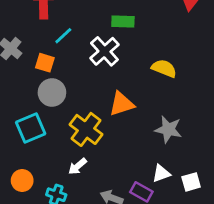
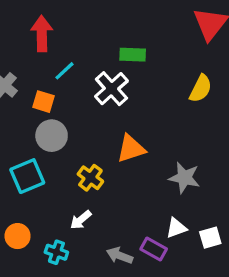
yellow semicircle: (164, 68) -> (201, 89), moved, turned 95
yellow cross: (86, 129) -> (90, 178), size x0.7

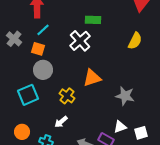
cyan line: (65, 71) -> (43, 30), moved

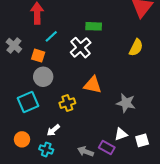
cyan line: (43, 30) -> (51, 36), moved
orange triangle: (92, 78) -> (93, 85), turned 30
yellow cross: (67, 96) -> (67, 103), turned 35
white arrow: (61, 122) -> (53, 130), moved

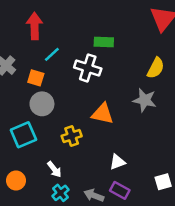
white cross: (81, 48) -> (88, 68), turned -30
gray star: (126, 103) -> (145, 100), moved
white arrow: (53, 130) -> (54, 169), turned -88
white triangle: (121, 134) -> (117, 162), moved
cyan cross: (46, 149) -> (60, 193), moved, turned 32

